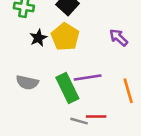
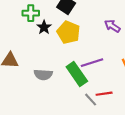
black star: (38, 38) -> (44, 27), moved
gray line: (79, 121) -> (91, 100), turned 40

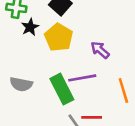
purple arrow: (112, 26) -> (100, 50), moved

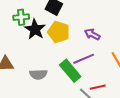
black star: (30, 27) -> (35, 29), size x1.5

